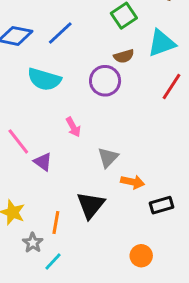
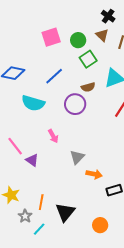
blue line: (60, 33) -> (54, 76), moved
black triangle: (91, 205) -> (65, 212), moved

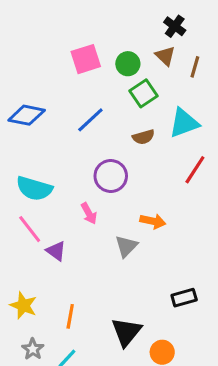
cyan semicircle: (33, 103) -> (34, 188), moved
purple circle: (75, 104) -> (111, 176), moved
orange arrow: (94, 174) -> (153, 221), moved
black triangle: (65, 212) -> (126, 332), moved
gray star: (25, 216) -> (33, 349), moved

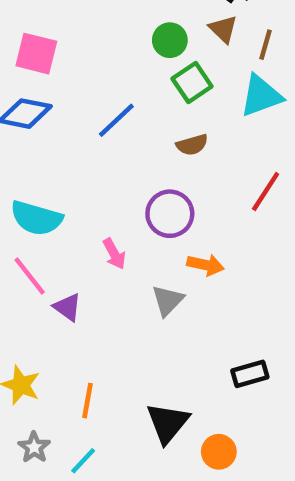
pink square: (86, 59) -> (36, 54), moved, turned 32
cyan triangle: (184, 123) -> (261, 96), moved
purple circle: (111, 176) -> (170, 214), moved

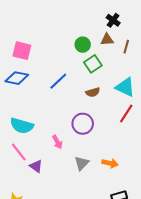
brown triangle: (223, 29) -> (107, 40), turned -48
cyan triangle: (261, 96) -> (125, 87), moved, turned 45
orange arrow: (205, 265) -> (110, 163), moved

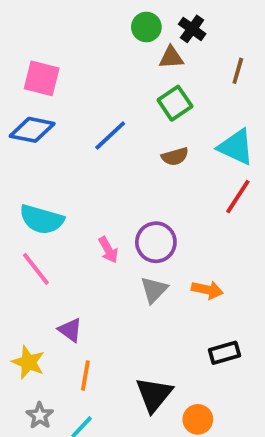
black cross: (113, 20) -> (192, 29), moved
brown triangle: (107, 40) -> (171, 57), moved
green circle: (83, 45) -> (146, 27), moved
purple circle: (83, 124) -> (156, 242), moved
purple triangle: (36, 166) -> (70, 330), moved

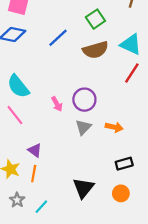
brown semicircle: (175, 157) -> (95, 50), size x1.6
cyan semicircle: (42, 219) -> (18, 86), turned 35
orange line: (85, 376) -> (34, 174), moved
orange circle: (198, 419) -> (121, 193), moved

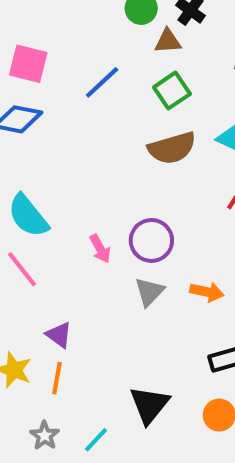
blue line: (58, 38) -> (102, 82), moved
gray star: (17, 200) -> (45, 436), moved
cyan line: (41, 207) -> (96, 440), moved

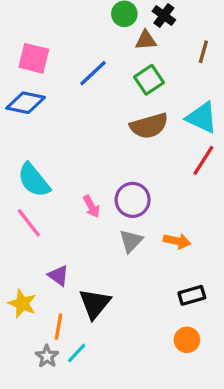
orange line: (57, 378) -> (58, 327), moved
black triangle: (149, 405) -> (95, 304), moved
cyan line: (96, 440) -> (77, 353), moved

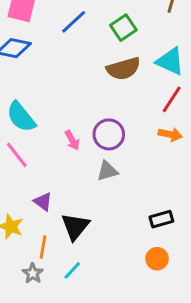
gray triangle: (131, 241) -> (107, 171), turned 30
orange arrow: (177, 241) -> (170, 134), moved
cyan line: (77, 353) -> (72, 270), moved

